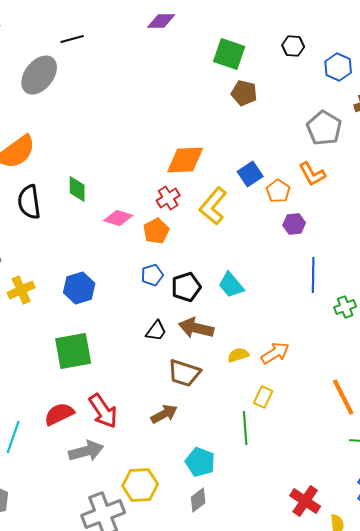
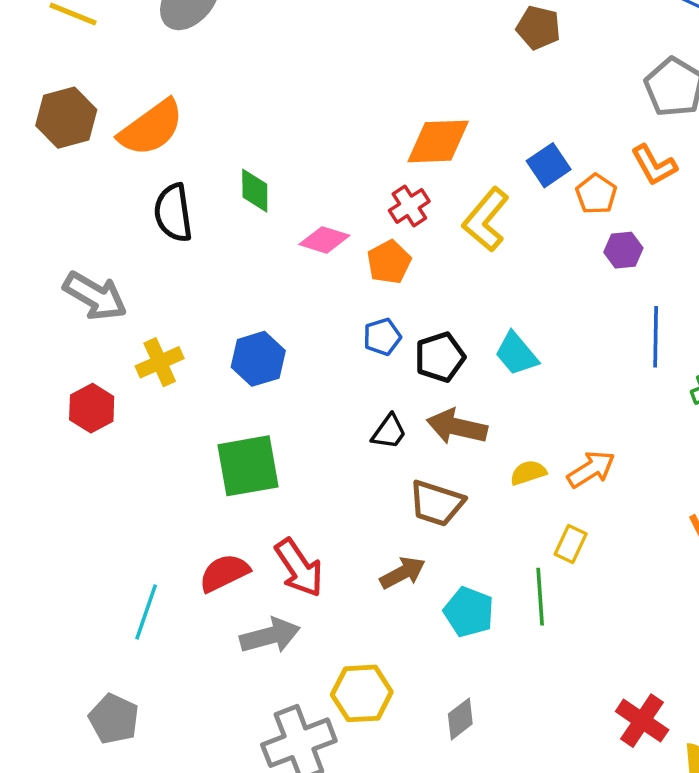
cyan pentagon: (200, 462) -> (469, 612), moved

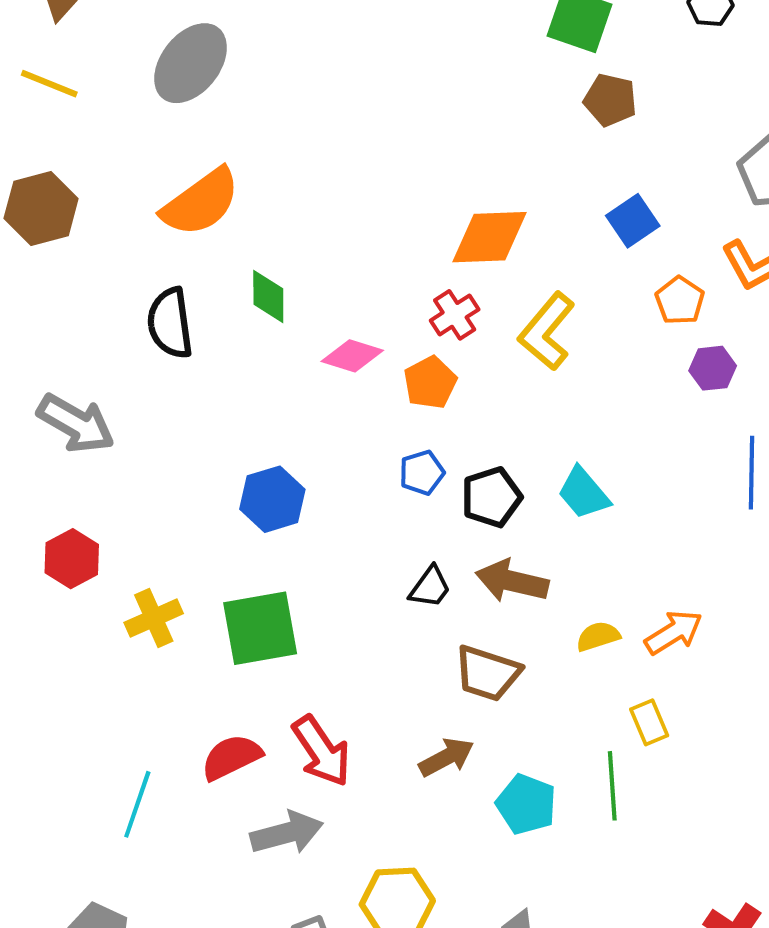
orange semicircle: (151, 128) -> (201, 202), moved
blue square: (549, 165) -> (633, 221), moved
yellow cross: (160, 362) -> (154, 618), moved
yellow rectangle: (571, 544) -> (649, 722), turned -48

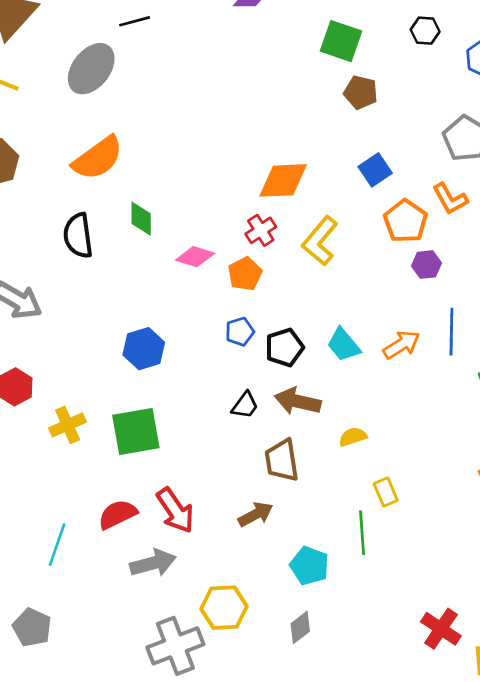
orange pentagon: (680, 301) -> (405, 221), size x1.4
orange arrow: (674, 632) -> (401, 345), moved
brown trapezoid: (487, 673) -> (282, 460), turned 63
cyan pentagon: (526, 804) -> (309, 566), moved

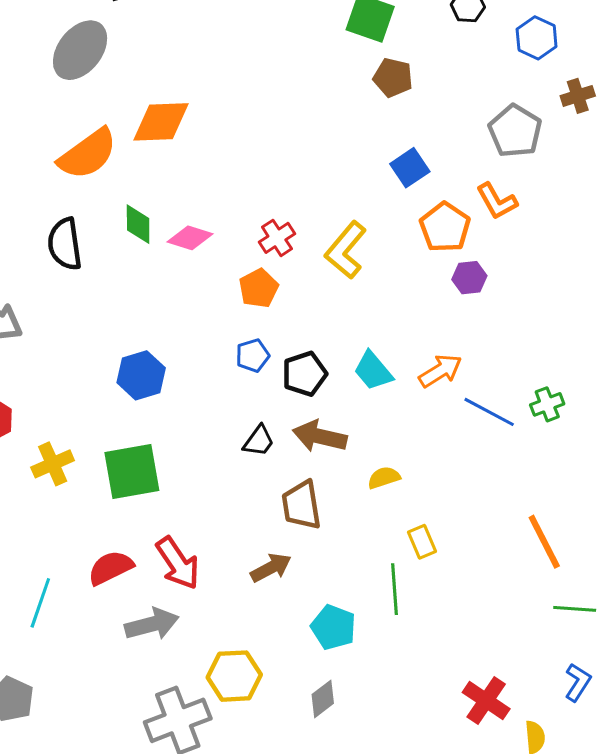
orange diamond: (283, 180) -> (161, 122), moved
pink diamond: (195, 257) -> (190, 238), moved
blue line: (451, 332) -> (489, 412), moved, turned -63

